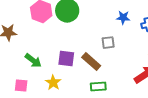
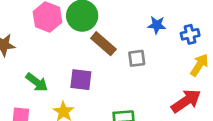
brown rectangle: (91, 62) -> (103, 44), moved

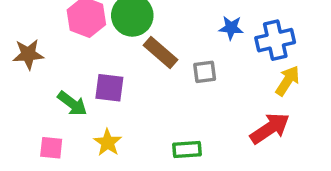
blue cross: (190, 34) -> (275, 40), size x1.5
purple square: (81, 80) -> (109, 88), moved

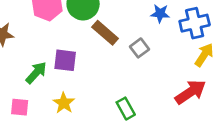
gray square: (205, 72) -> (139, 48), turned -30
green arrow: (72, 104) -> (36, 73), turned -85
green rectangle: (187, 149) -> (126, 109), turned 65

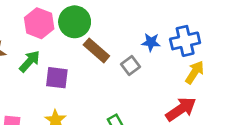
blue star: (160, 14) -> (151, 42), moved
green arrow: (36, 73) -> (30, 61), moved

